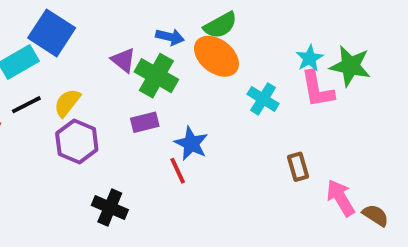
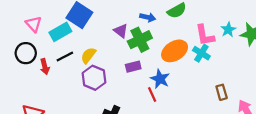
orange ellipse: (216, 56) -> (175, 51), moved, turned -70
green cross: (156, 76) -> (140, 40), turned 35
pink L-shape: (317, 89) -> (205, 35), moved

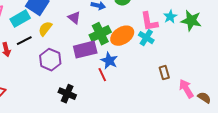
green cross: (140, 40) -> (100, 34), moved
yellow semicircle: (88, 55) -> (45, 29), moved
purple rectangle: (133, 67) -> (85, 50), size x1.6

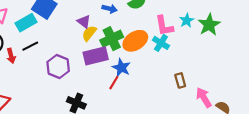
green star: (191, 21) -> (209, 25), turned 30
yellow semicircle: (45, 29) -> (89, 33), moved
red line: (102, 75) -> (114, 83), turned 56

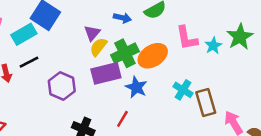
cyan star: (187, 20) -> (213, 46), moved
purple triangle: (84, 22) -> (92, 33), turned 32
cyan cross: (161, 43) -> (183, 90), moved
brown rectangle: (180, 80) -> (206, 102), size x1.5
red line: (114, 83) -> (122, 119), moved

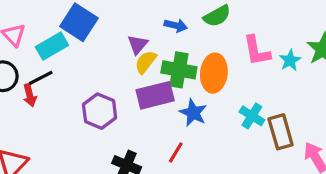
green cross: (125, 53) -> (179, 70), turned 36
orange ellipse: (153, 56) -> (214, 73), turned -52
black line: (29, 62) -> (41, 78), moved

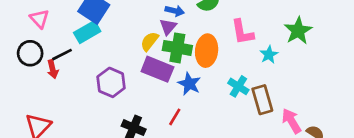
purple triangle: (138, 44) -> (168, 27), moved
cyan rectangle: (52, 46) -> (87, 32), moved
cyan star: (290, 60) -> (269, 55), moved
purple rectangle: (155, 95) -> (157, 69), turned 36

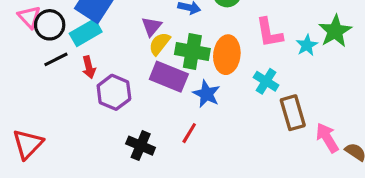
purple triangle: (168, 27) -> (152, 26), moved
black circle: (30, 53) -> (50, 25), moved
cyan star: (269, 55) -> (307, 45), moved
red arrow: (53, 69) -> (89, 67), moved
cyan cross: (238, 86) -> (266, 81), moved

